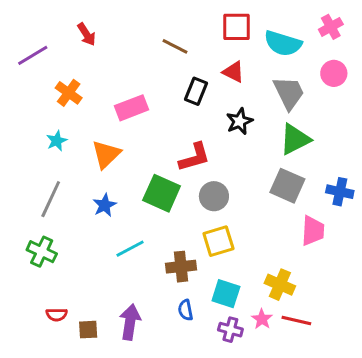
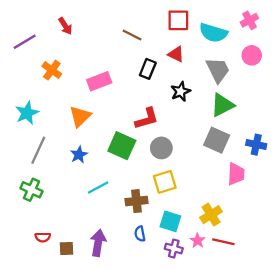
cyan star: (57, 141) -> (27, 113), moved, size x1.5
yellow cross: (280, 285) -> (211, 215), turned 35

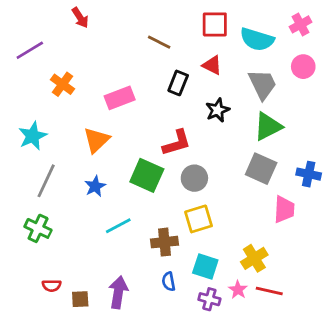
red arrow: (65, 26) -> (80, 18), moved

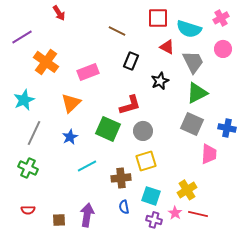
red triangle: (212, 65) -> (167, 47), moved
orange cross: (62, 84) -> (46, 62), size x1.4
red semicircle: (52, 286) -> (28, 210), moved

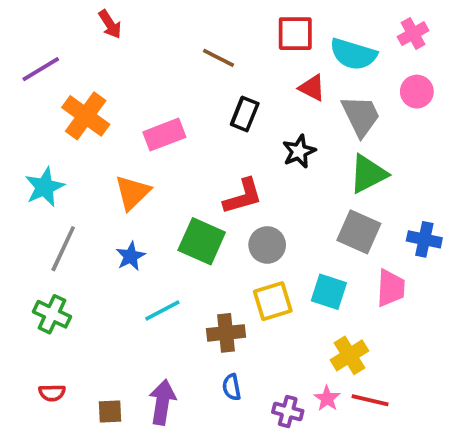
cyan square: (151, 196) -> (329, 292), moved

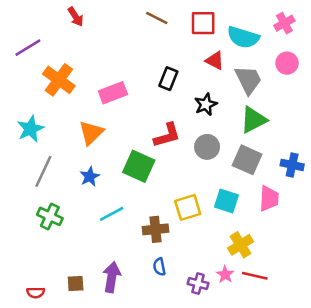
brown line: (219, 58) -> (157, 18), moved
gray circle: (267, 245) -> (207, 147), moved
green cross: (52, 314) -> (50, 216), moved
red semicircle: (52, 393) -> (36, 293), moved

